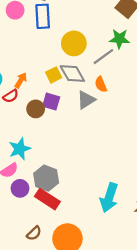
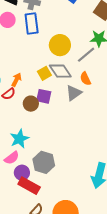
red rectangle: (47, 199) -> (29, 186), moved

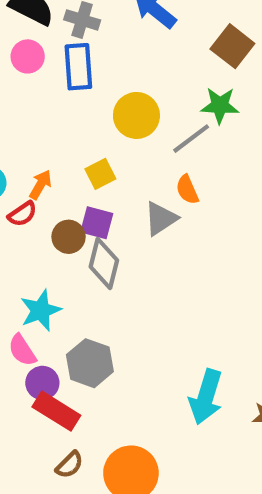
gray diamond: (60, 71) -> (104, 264), moved, turned 45
pink semicircle: (12, 158) -> (22, 350), turned 91

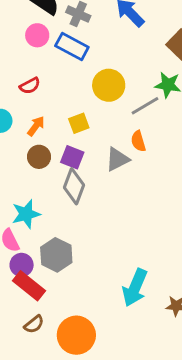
blue rectangle: (78, 67) -> (72, 46), turned -64
red semicircle: (22, 214) -> (30, 86), moved
brown circle: (69, 237) -> (39, 157), moved

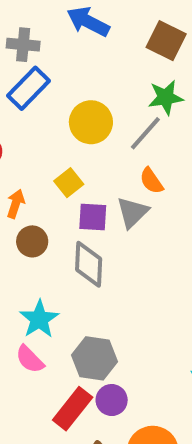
blue rectangle: (72, 46) -> (29, 88), turned -56
purple square: (72, 157) -> (93, 217), moved
purple circle: (22, 265) -> (112, 400), moved
red rectangle: (29, 286) -> (73, 409), turned -72

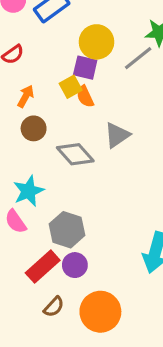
orange semicircle: (151, 181) -> (85, 96), moved
gray triangle: (132, 212) -> (117, 135), moved
purple square: (93, 217) -> (85, 68), moved
gray diamond: (89, 264) -> (75, 154), turned -54

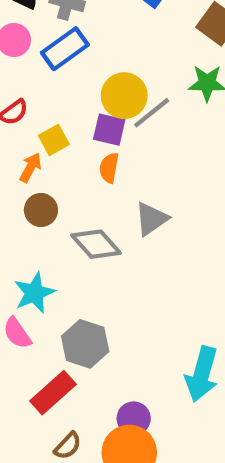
gray line: (138, 58) -> (152, 113), moved
yellow square: (71, 87) -> (54, 140), moved
orange semicircle: (85, 96) -> (109, 168), turned 35
purple circle: (75, 265) -> (134, 418), moved

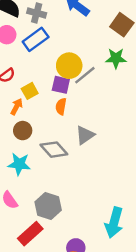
cyan star: (34, 293) -> (19, 164), moved, turned 30

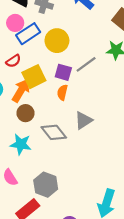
blue rectangle: (36, 39) -> (28, 34), moved
yellow circle: (69, 66) -> (57, 41), moved
yellow square: (30, 91) -> (34, 77), size x1.5
orange arrow: (17, 107) -> (21, 90), size x1.5

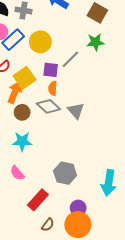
gray triangle: (83, 120) -> (76, 111), turned -30
gray diamond: (54, 132) -> (48, 106), moved
gray hexagon: (46, 185) -> (65, 173), moved

